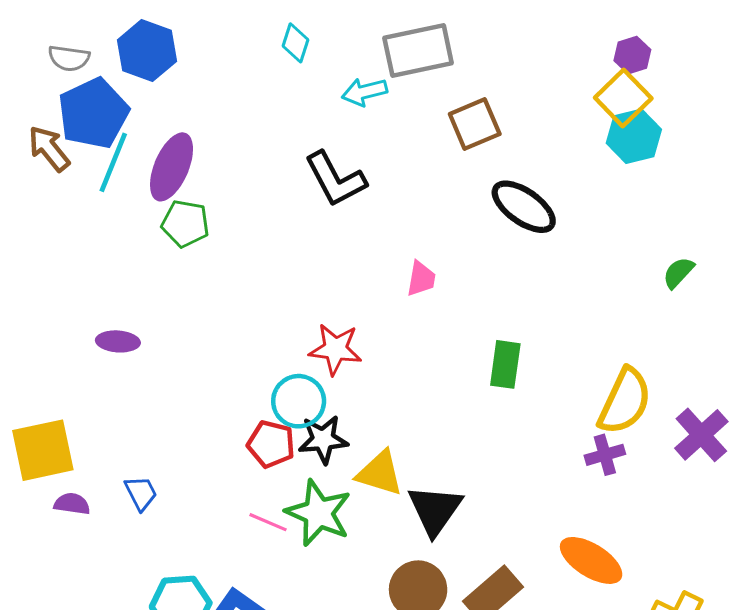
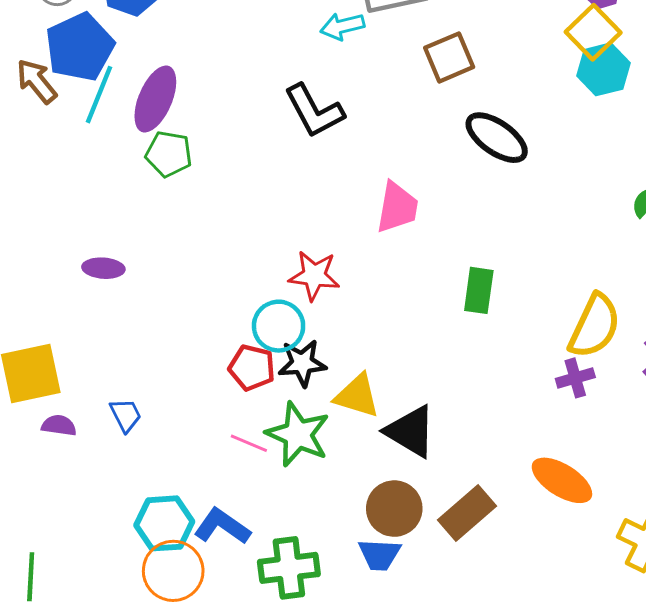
pink trapezoid: (421, 279) -> (397, 207), size x1.5
black triangle: (435, 510) -> (411, 431), turned -34

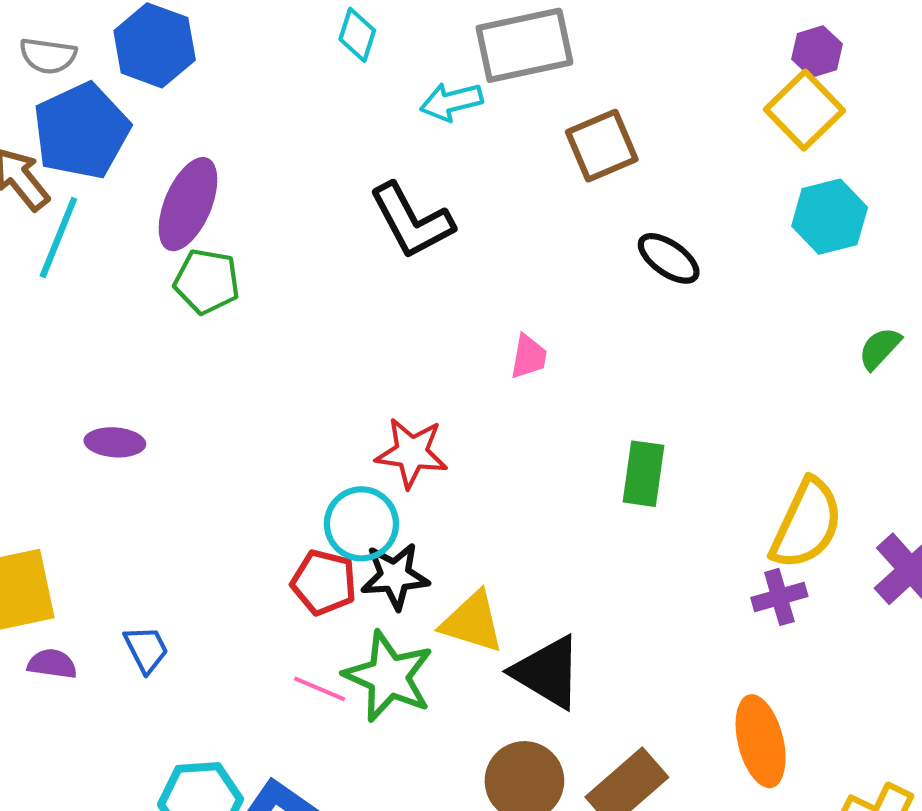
cyan hexagon: (603, 69) -> (830, 217), moved
cyan line: (99, 95) -> (58, 238), moved
black ellipse: (497, 138) -> (669, 258), size x0.7
pink trapezoid: (397, 207) -> (529, 357), size x0.6
orange ellipse: (562, 480) -> (761, 741), turned 44

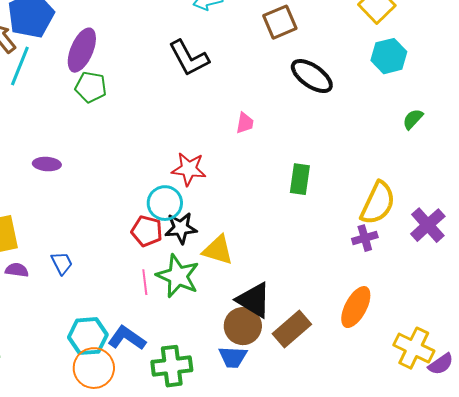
black ellipse: (669, 258) -> (312, 76), size x1.4
black triangle: (547, 672) -> (254, 300), moved
pink line: (320, 689) -> (145, 282), turned 60
orange ellipse: (761, 741) -> (356, 307), turned 42

